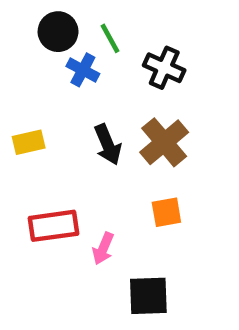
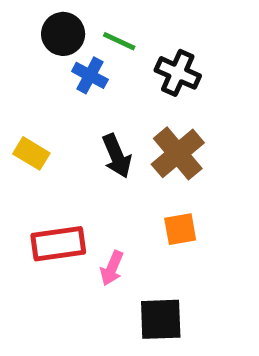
green line: (110, 38) -> (119, 41), turned -36
yellow rectangle: (29, 142) -> (31, 153), turned 44

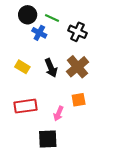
yellow rectangle: (31, 153) -> (22, 67), moved
pink arrow: (112, 268) -> (58, 114), moved
black square: (161, 319) -> (48, 139), moved

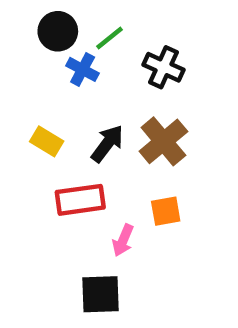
green line: (52, 18) -> (110, 38), turned -64
black arrow: (51, 68) -> (107, 144), turned -120
red rectangle: (25, 106) -> (80, 200), moved

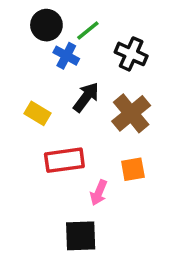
black arrow: (107, 144) -> (86, 97), moved

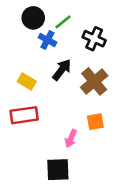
red rectangle: (64, 160) -> (24, 115), moved

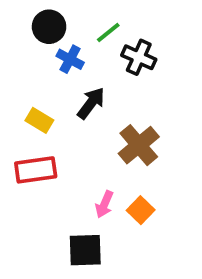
green line: (63, 22) -> (108, 32), moved
brown cross: (94, 81) -> (139, 145), moved
orange square: (95, 122) -> (141, 210), moved, turned -36

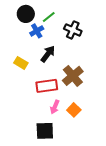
green line: (108, 32) -> (49, 17), moved
blue cross: (70, 59) -> (37, 31), turned 32
red rectangle: (36, 170) -> (47, 86), moved

